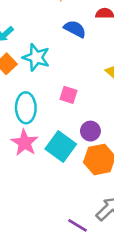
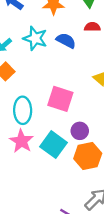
cyan star: (36, 57) -> (35, 38), moved
pink square: (68, 95) -> (60, 99), size x1.6

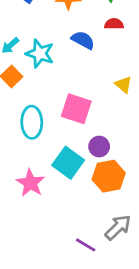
cyan star: (35, 38) -> (40, 54), moved
pink star: (21, 141) -> (30, 183), moved

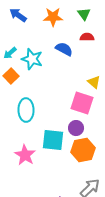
pink square: (76, 109) -> (82, 103), moved
cyan square: (68, 163) -> (53, 140), turned -30

